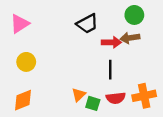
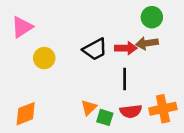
black trapezoid: (87, 24) -> (95, 49), moved
yellow circle: (26, 62) -> (44, 58), moved

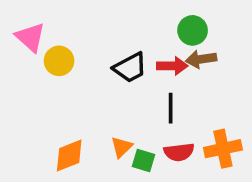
green circle: (152, 17) -> (193, 30), moved
pink triangle: (22, 27) -> (30, 37), turned -45
yellow circle: (44, 58) -> (59, 61), moved
orange diamond: (26, 114) -> (69, 155), moved

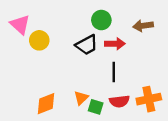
green circle: (193, 30) -> (101, 20), moved
brown arrow: (201, 59) -> (143, 26), moved

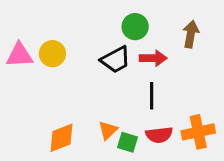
pink triangle: (20, 25) -> (19, 55), moved, turned -45
brown arrow: (143, 26) -> (191, 34), turned 108

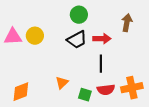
green circle: (135, 27) -> (79, 15), moved
orange triangle: (108, 130) -> (62, 83), moved
orange diamond: (61, 138) -> (21, 92), moved

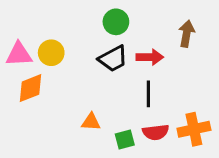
orange triangle: (62, 83) -> (91, 122), turned 48
orange diamond: (21, 92) -> (31, 88), moved
green square: (85, 95) -> (125, 140), turned -32

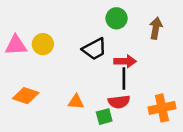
green circle: (116, 22) -> (117, 18), moved
red arrow: (150, 57) -> (125, 61), moved
orange diamond: (31, 88) -> (26, 96), moved, turned 40
red semicircle: (156, 132) -> (119, 102), moved

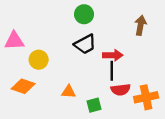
green circle: (117, 18) -> (84, 14), moved
yellow circle: (43, 44) -> (39, 60), moved
red semicircle: (119, 102) -> (121, 90), moved

